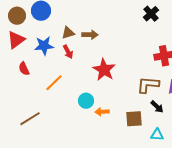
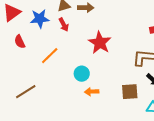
orange arrow: (102, 112) -> (92, 92), moved

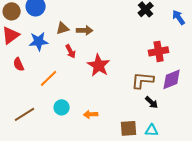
red arrow: (64, 25) -> (71, 51), moved
cyan circle: (82, 74) -> (62, 107), moved
brown square: (130, 92) -> (129, 128), moved

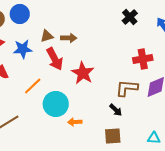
red arrow: (71, 51) -> (55, 59), size x1.6
black arrow: (152, 102) -> (116, 110), moved
cyan circle: (62, 107) -> (56, 104), moved, size x1.6
cyan triangle: (152, 130) -> (154, 138), moved

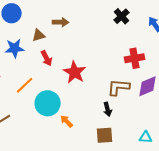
brown arrow: (69, 38) -> (61, 22), moved
red arrow: (55, 59) -> (47, 58), size x0.7
black arrow: (116, 110) -> (108, 109), turned 32
orange arrow: (75, 122) -> (67, 121), turned 48

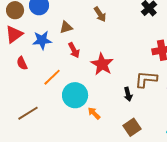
brown arrow: (61, 22) -> (100, 14), moved, turned 56
black arrow: (108, 109) -> (128, 94), moved
brown square: (105, 135) -> (132, 127), turned -30

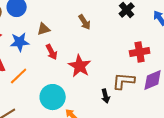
brown arrow: (100, 14) -> (85, 22), moved
orange line: (52, 77) -> (19, 76), moved

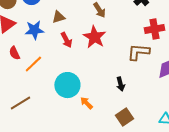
red cross: (140, 52) -> (154, 29), moved
red star: (80, 66) -> (94, 37), moved
brown L-shape: (124, 81) -> (138, 52), moved

